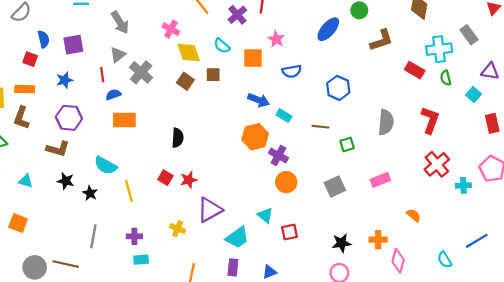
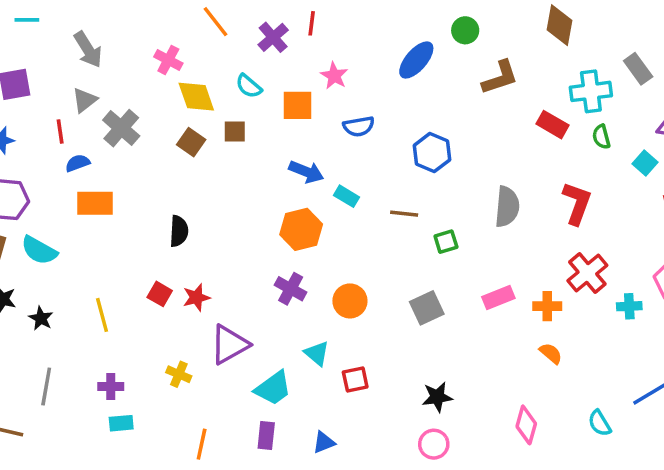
purple cross: (278, 155) -> (291, 289), moved
cyan semicircle: (106, 165) -> (39, 250), moved
orange cross: (378, 240) -> (547, 306), moved

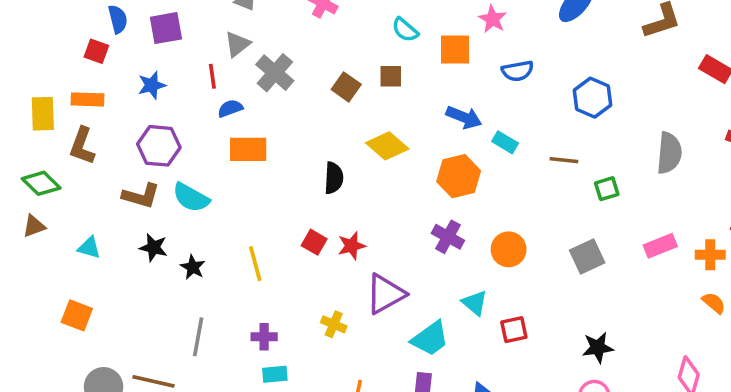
yellow diamond: (196, 97) -> (387, 146), moved, turned -30

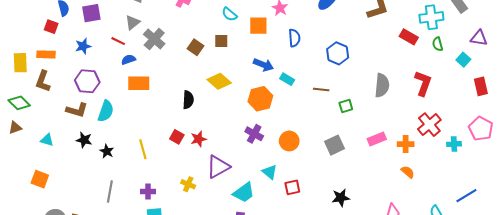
blue semicircle: (518, 71) -> (294, 38), turned -84
red line: (212, 76) -> (118, 41), turned -56
cyan semicircle: (191, 198) -> (106, 111), turned -100

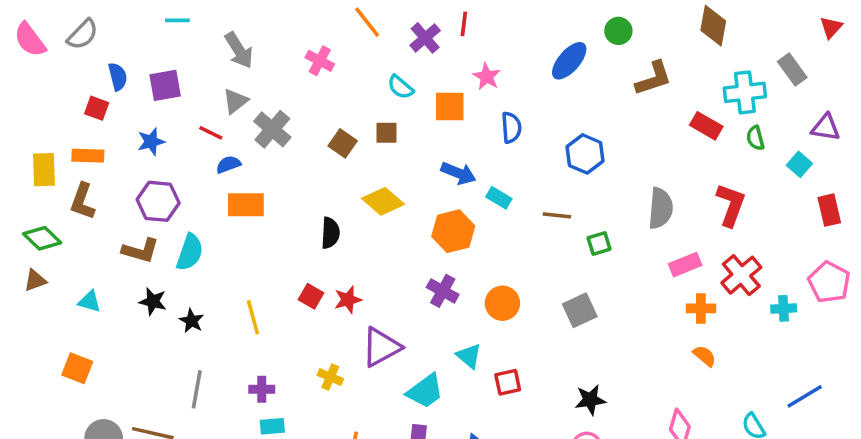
pink rectangle: (377, 139) -> (685, 265), moved

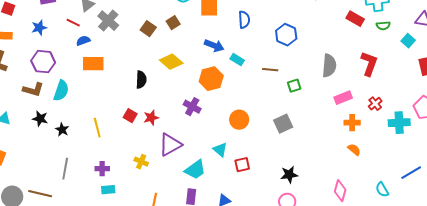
brown square: (386, 133) -> (173, 23), turned -32
green semicircle: (755, 138) -> (383, 26), turned -80
red cross: (741, 275) -> (375, 104), size x0.6
purple cross: (443, 291) -> (192, 107), moved
cyan cross: (784, 308) -> (399, 123), size x1.5

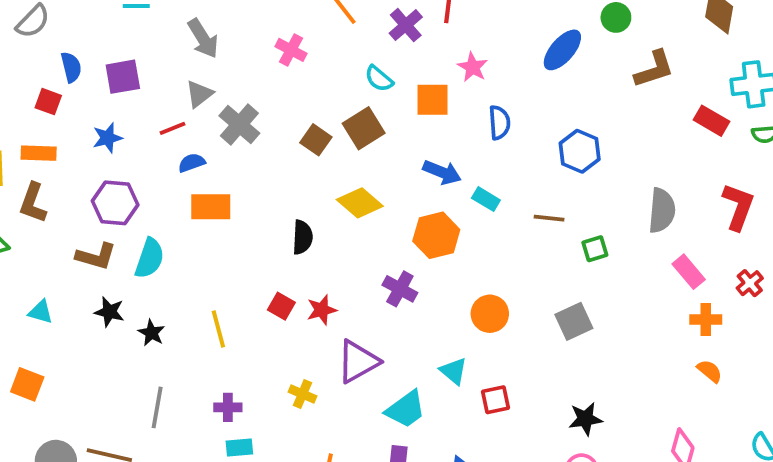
red line: (73, 23) -> (172, 128), turned -48
brown square: (173, 23) -> (364, 128), size x1.5
pink rectangle: (343, 98) -> (689, 272), turned 72

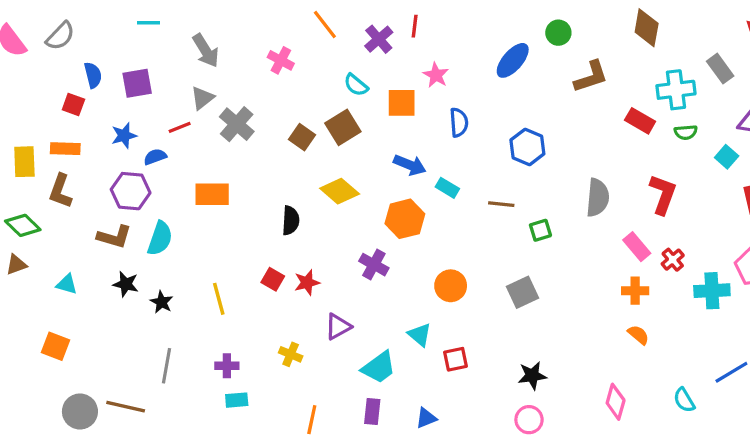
blue semicircle: (192, 163) -> (155, 157), moved
pink rectangle: (689, 272) -> (637, 247), moved
purple triangle: (358, 362) -> (338, 327), size x0.7

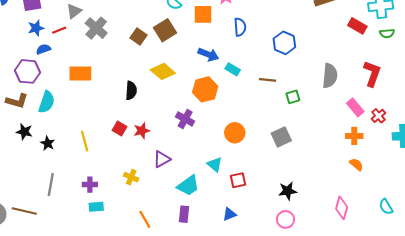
blue star: (124, 136) -> (36, 28), moved
blue triangle: (426, 418) -> (229, 214), moved
orange line: (312, 420) -> (145, 219), turned -42

